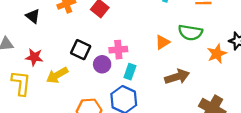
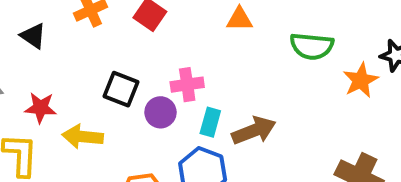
orange triangle: (162, 42) -> (239, 19), moved, turned 35
yellow arrow: (57, 75) -> (83, 137), turned 40
brown arrow: (177, 77) -> (254, 131), moved

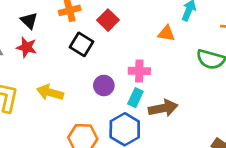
pink cross: (187, 85) -> (139, 71), moved
black square: (121, 89) -> (82, 44), moved
red star: (41, 108) -> (27, 47), moved

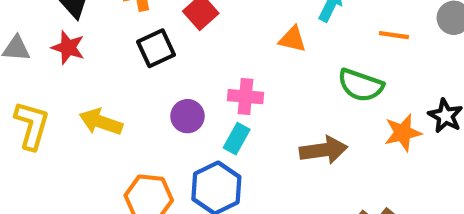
black square: (82, 44) -> (156, 48), turned 30
brown arrow: (163, 108) -> (324, 150), moved

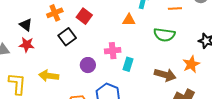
orange star: (403, 133) -> (191, 64), moved
cyan rectangle: (237, 139) -> (128, 64), moved
brown arrow: (324, 150) -> (165, 75), moved, turned 35

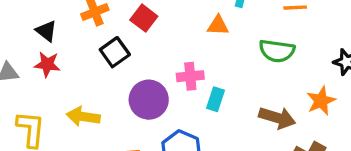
purple circle: (88, 65) -> (149, 100), size x1.5

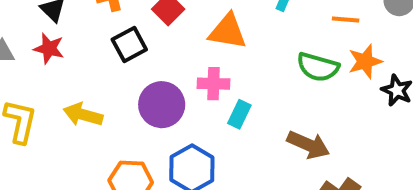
orange triangle: (218, 25) -> (228, 32), moved, size x1.5
orange star: (321, 101) -> (365, 61), moved

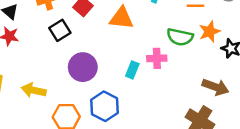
pink cross: (213, 84) -> (157, 58), moved
yellow arrow: (83, 115) -> (34, 90), moved
brown arrow: (308, 145) -> (215, 87), moved

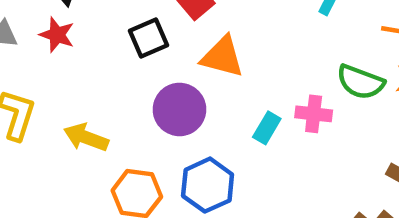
orange triangle: (121, 18) -> (222, 57), moved

